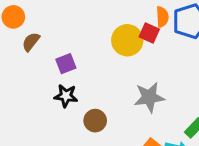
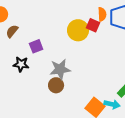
black star: (66, 96) -> (21, 64), moved
gray star: (149, 97) -> (60, 69), moved

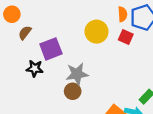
red square: (93, 25) -> (126, 37), moved
purple square: (36, 46) -> (51, 49), size x1.5

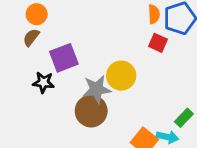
orange circle: (12, 14) -> (37, 14), moved
yellow circle: (96, 32) -> (121, 76), moved
brown circle: (73, 91) -> (91, 111), size x1.5

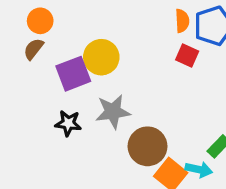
yellow circle: (121, 76) -> (101, 57), moved
black star: (43, 82) -> (68, 123), moved
brown circle: (91, 111) -> (148, 146), moved

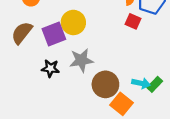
brown semicircle: (34, 49) -> (22, 33), moved, size x1.5
cyan arrow: (199, 169) -> (141, 83), moved

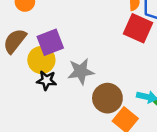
red square: (133, 21) -> (138, 28), size x1.6
yellow circle: (73, 22) -> (41, 60), moved

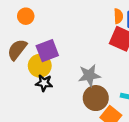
gray star: (81, 71) -> (89, 75), moved

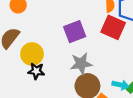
purple square: (47, 51) -> (75, 32), moved

